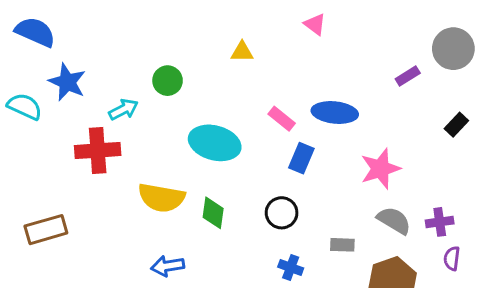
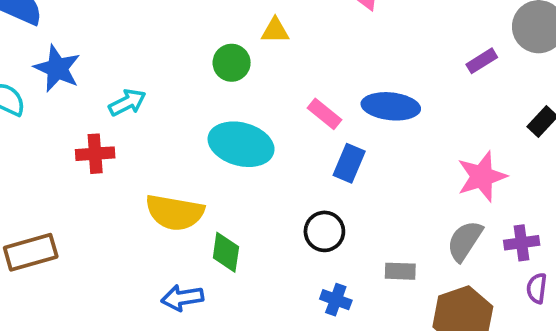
green circle: (168, 81) -> (232, 63), moved
red cross: (98, 151) -> (95, 154), size x0.7
pink star: (380, 169) -> (482, 176), moved
green diamond: (213, 213) -> (226, 252), moved
gray semicircle: (394, 220) -> (465, 241), turned -88

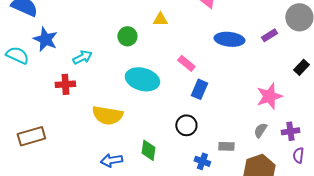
green circle: (232, 63) -> (127, 36), moved
blue ellipse: (391, 106) -> (229, 39), moved
gray semicircle: (465, 241) -> (260, 130), size x0.7
green diamond: (226, 252) -> (148, 150), moved
blue cross: (336, 300) -> (202, 161), moved

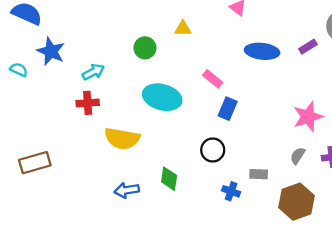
cyan semicircle: (17, 55) -> (19, 70), size x0.7
red cross: (65, 84) -> (88, 103), moved

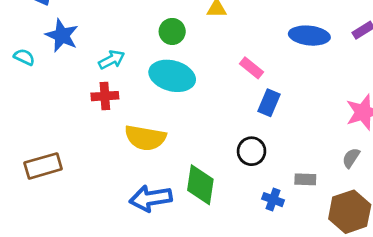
cyan ellipse: (162, 97) -> (172, 76), moved
green diamond: (169, 179) -> (200, 185), size x1.4
blue arrow: (127, 190) -> (151, 198), size x1.4

